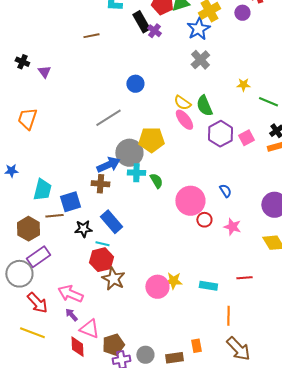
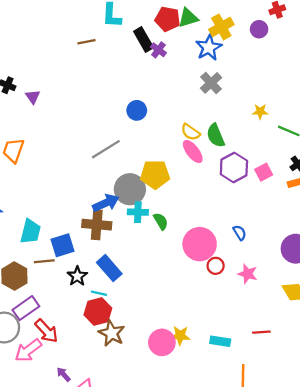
brown line: (91, 36) -> (86, 42), moved
brown cross: (100, 184) -> (97, 225), size x1.4
black star: (83, 229) -> (77, 276), turned -30
pink arrow: (70, 294) -> (28, 350), moved, turned -60
red arrow: (37, 303) -> (46, 331), moved

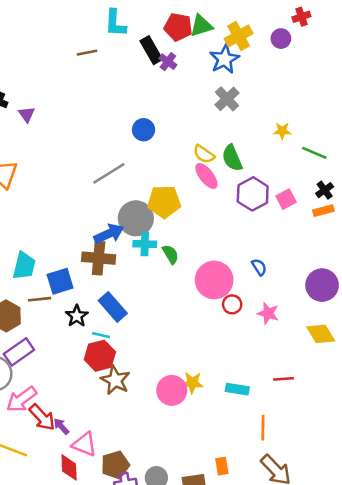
red arrow: (46, 331) -> (42, 417), moved

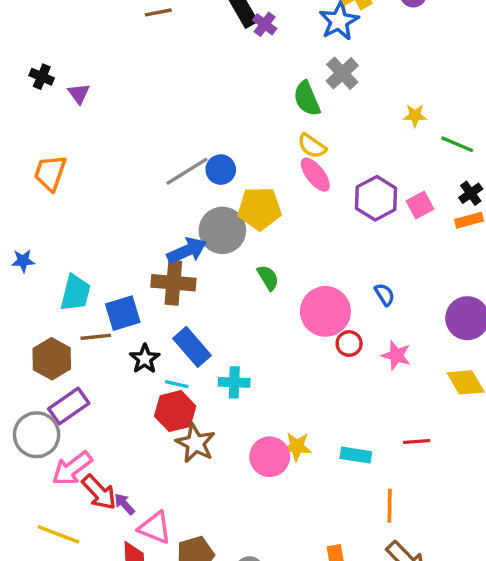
blue circle: (144, 130) -> (221, 170), moved
green semicircle: (232, 158) -> (307, 99), moved
cyan cross: (145, 244) -> (234, 382), moved

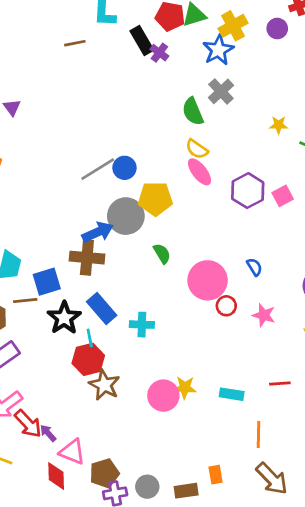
black star: (145, 359) -> (64, 318), size x1.4
cyan cross: (234, 382) -> (142, 325), moved
cyan line: (177, 384) -> (90, 338), turned 66

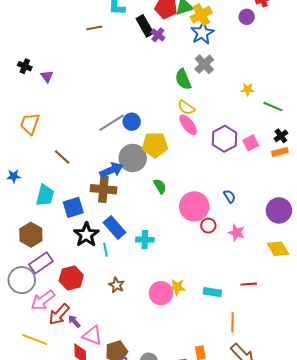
yellow cross: (233, 26) -> (201, 15), moved
brown line: (25, 300) -> (62, 157), moved, turned 48
red hexagon: (88, 359) -> (71, 278), moved
brown star: (104, 385) -> (117, 285), size x0.7
red arrow: (28, 424) -> (59, 314), turned 85

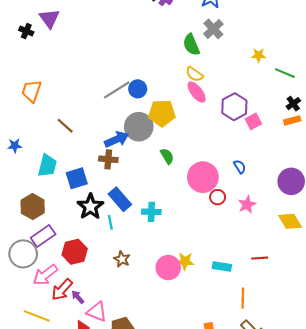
purple triangle: (47, 76) -> (49, 18), moved, size x1.5
pink square: (251, 143) -> (253, 121), moved
brown cross: (103, 189) -> (108, 159), size x0.7
pink star: (237, 233) -> (247, 204), turned 30

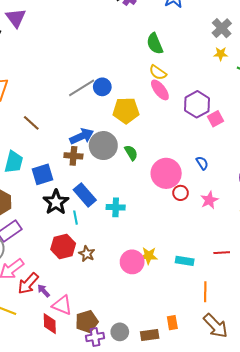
gray cross: (213, 29) -> (222, 28), moved
gray circle: (139, 127) -> (103, 146), moved
red hexagon: (75, 252) -> (63, 246), moved

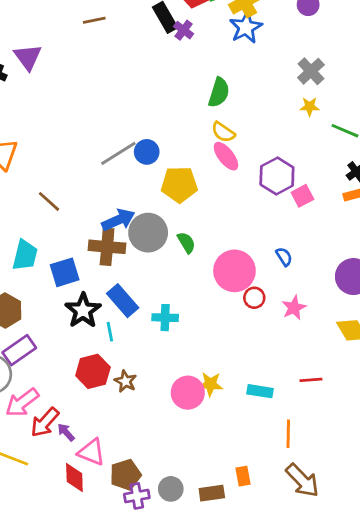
green semicircle: (155, 44) -> (219, 92), turned -140
brown cross: (73, 156) -> (107, 247), size x1.4

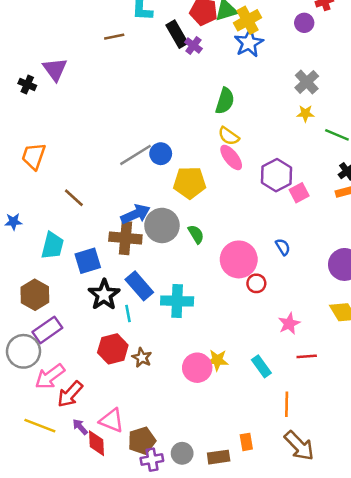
pink star: (294, 308) -> (289, 324), moved
cyan cross: (165, 318) -> (177, 301), size x1.4
cyan rectangle: (260, 391) -> (261, 366), turned 45
purple arrow: (66, 432) -> (80, 427), moved

